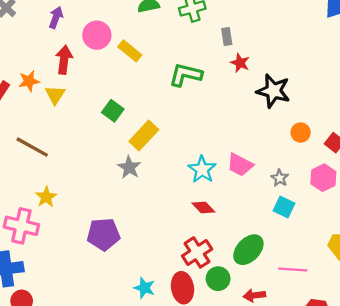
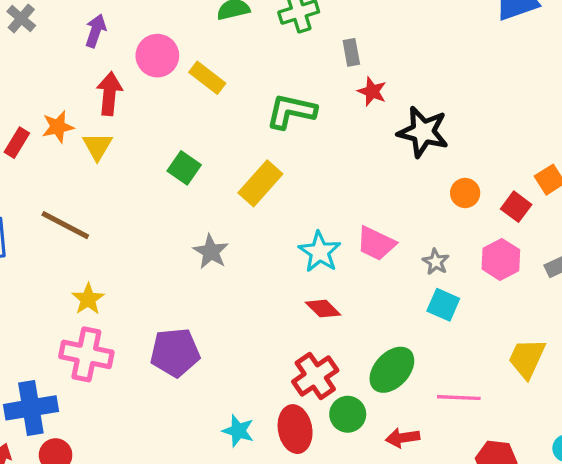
yellow rectangle: (144, 136) -> (260, 183), moved
pink cross: (21, 226) -> (86, 354), moved

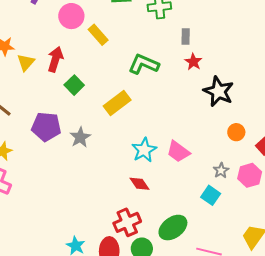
red arrow: (109, 94) -> (55, 59), moved
gray star: (436, 262) -> (221, 170), moved
purple pentagon: (175, 353) -> (46, 127), moved

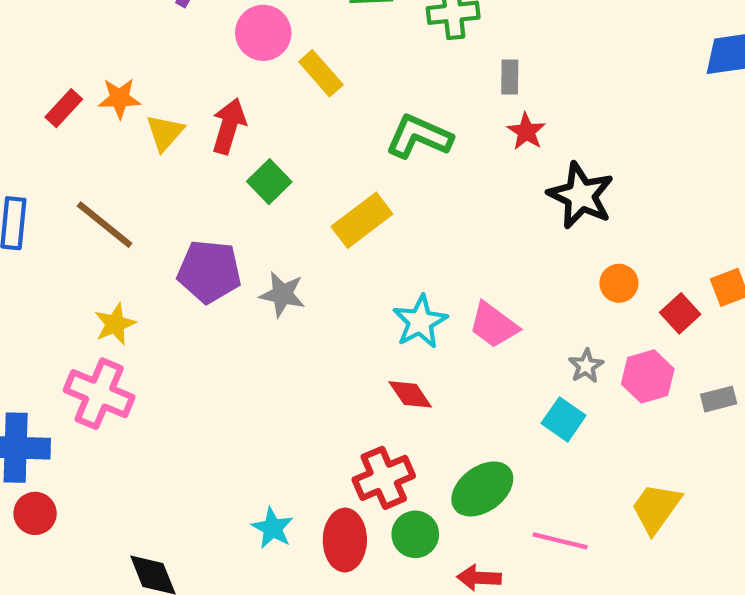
gray star: (80, 137) -> (282, 294), turned -30

